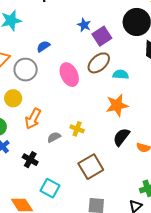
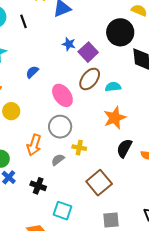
gray circle: (26, 70) -> (60, 127), moved
yellow circle: (13, 98) -> (11, 111), moved

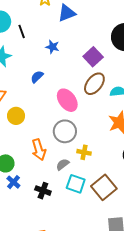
black line: (24, 21) -> (22, 31), moved
blue star: (69, 44) -> (52, 47), moved
orange arrow: (34, 145) -> (39, 150), turned -35
cyan square: (62, 211) -> (76, 184), moved

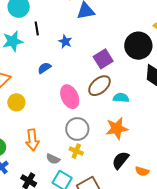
black line: (22, 31) -> (37, 28), moved
gray circle: (65, 131) -> (77, 129), moved
gray semicircle: (63, 164) -> (53, 159), turned -128

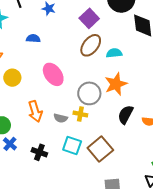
blue semicircle: (44, 68) -> (33, 38), turned 48
pink ellipse: (70, 97) -> (53, 74), moved
gray circle: (77, 129) -> (89, 93), moved
gray semicircle: (53, 159) -> (61, 118), moved

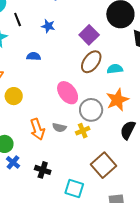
pink ellipse: (53, 74) -> (68, 93), moved
yellow cross: (80, 114) -> (83, 131), turned -32
gray semicircle: (61, 118) -> (59, 128), moved
cyan square: (72, 145) -> (74, 189), moved

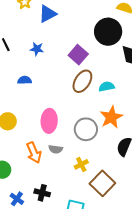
pink ellipse: (68, 93) -> (49, 121), moved, turned 45
yellow cross: (83, 131) -> (81, 164), moved
blue cross: (13, 162) -> (17, 199), moved

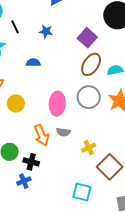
gray circle: (86, 129) -> (89, 97), moved
black cross: (42, 193) -> (31, 162), moved
blue cross: (17, 199) -> (24, 181), turned 32

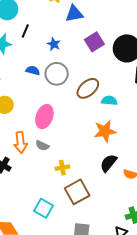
black line: (15, 27) -> (25, 31), turned 32
purple square: (87, 38) -> (94, 42), moved
gray circle: (89, 97) -> (57, 74), moved

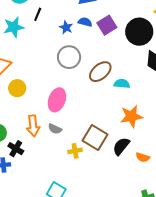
blue semicircle: (33, 70) -> (85, 22), moved
orange star: (105, 131) -> (131, 116), moved
brown square: (77, 192) -> (95, 138), moved, turned -30

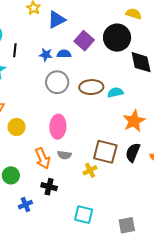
blue semicircle: (85, 22) -> (64, 54), moved
brown ellipse: (100, 72) -> (91, 87), turned 55
black cross: (16, 149) -> (49, 187), moved

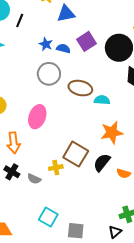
black line: (15, 50) -> (20, 21), moved
gray semicircle: (64, 155) -> (34, 179), moved
cyan square: (84, 215) -> (48, 217), moved

